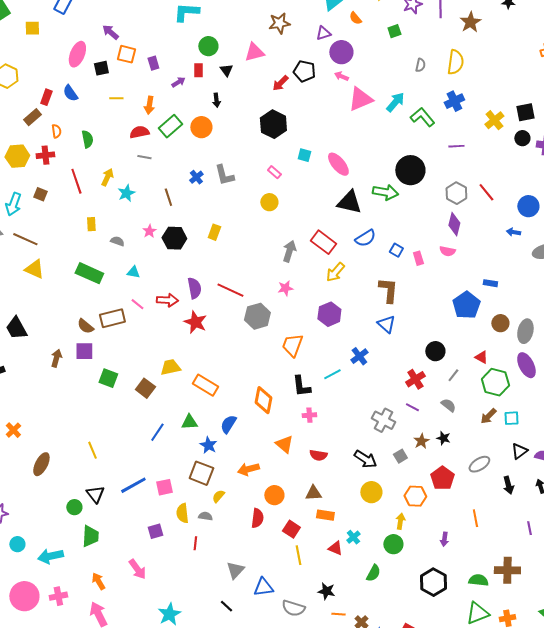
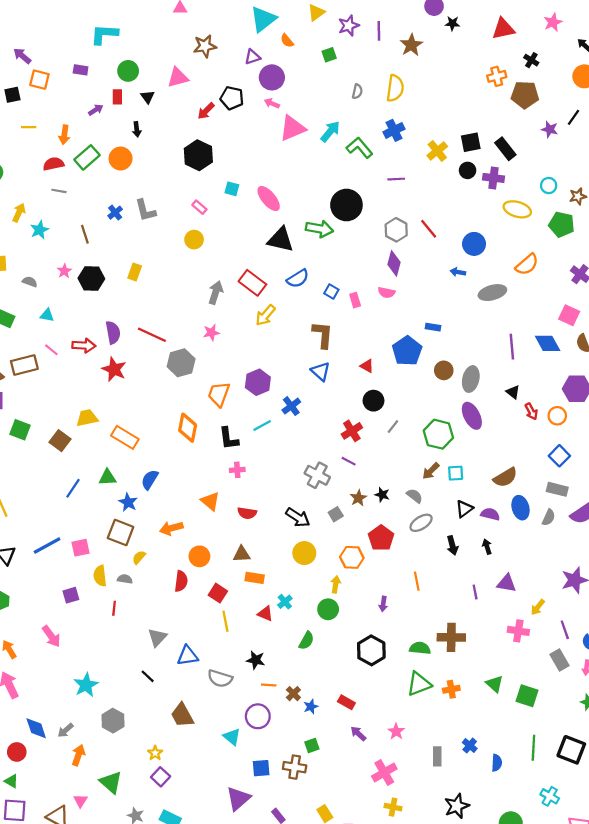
purple rectangle: (153, 63) -> (81, 70), moved, turned -64
purple hexagon: (329, 314) -> (258, 382), moved
red triangle: (481, 357) -> (367, 366), moved
orange diamond: (263, 400) -> (188, 428), moved
gray semicircle: (448, 405) -> (415, 496), moved

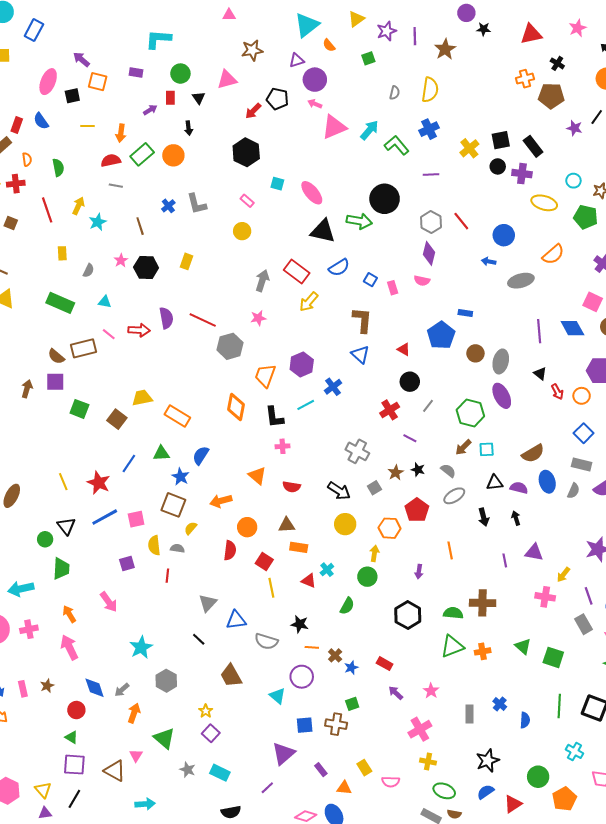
gray semicircle: (30, 282) -> (89, 271), turned 96
red star: (114, 369) -> (99, 483), moved
purple line: (349, 461) -> (410, 438), moved
black triangle: (464, 509) -> (495, 483), turned 30

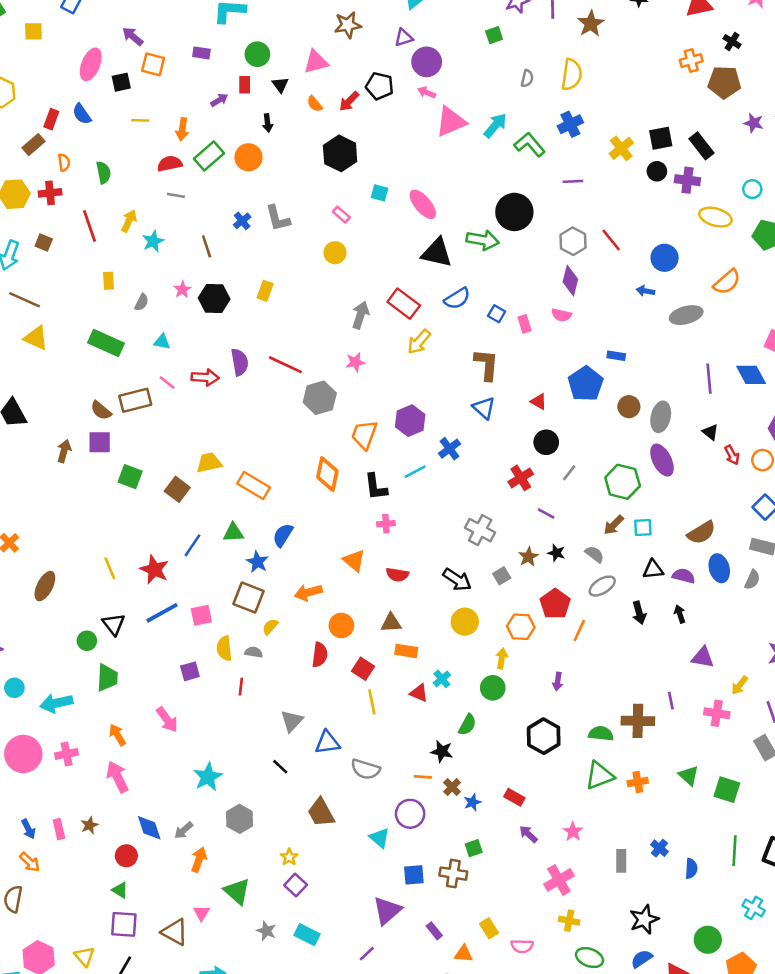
orange semicircle: (329, 45) -> (315, 104), moved
orange line: (450, 550) -> (579, 631), moved, turned 36
purple line: (505, 560) -> (671, 701), moved
black star: (300, 624) -> (442, 751), moved

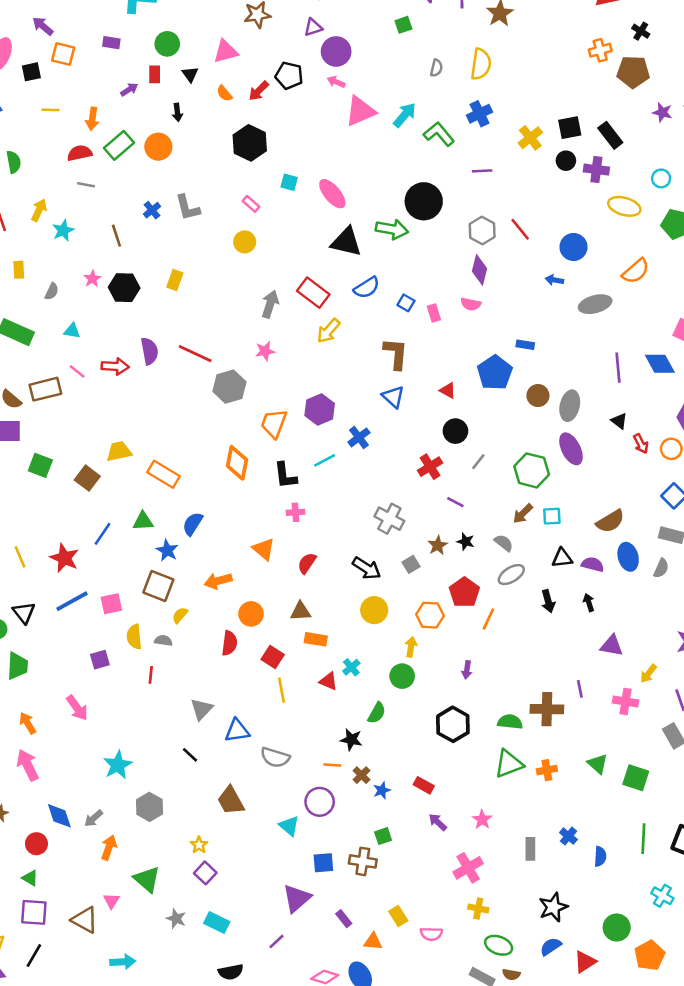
red semicircle: (397, 575) -> (307, 563), turned 115

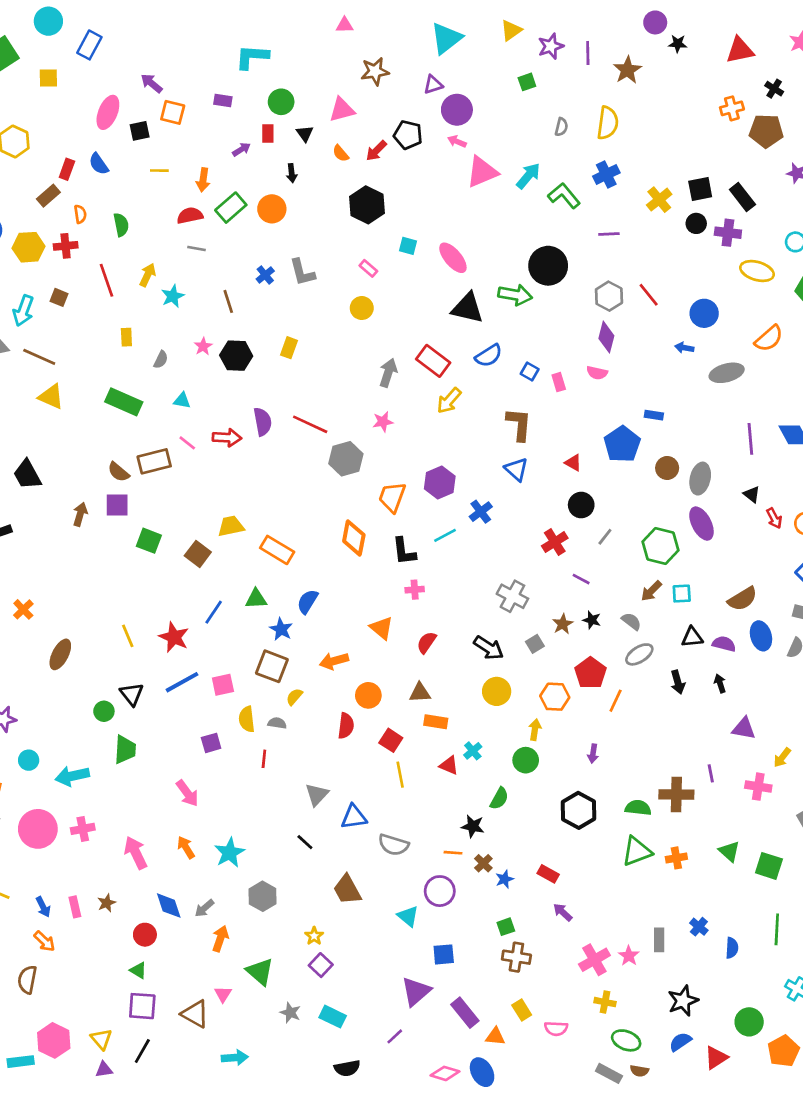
orange arrow: (28, 723) -> (186, 847), moved
pink star: (482, 820) -> (629, 956), moved
brown cross: (363, 861) -> (516, 957), moved
purple rectangle: (344, 919) -> (465, 1013), size x1.6

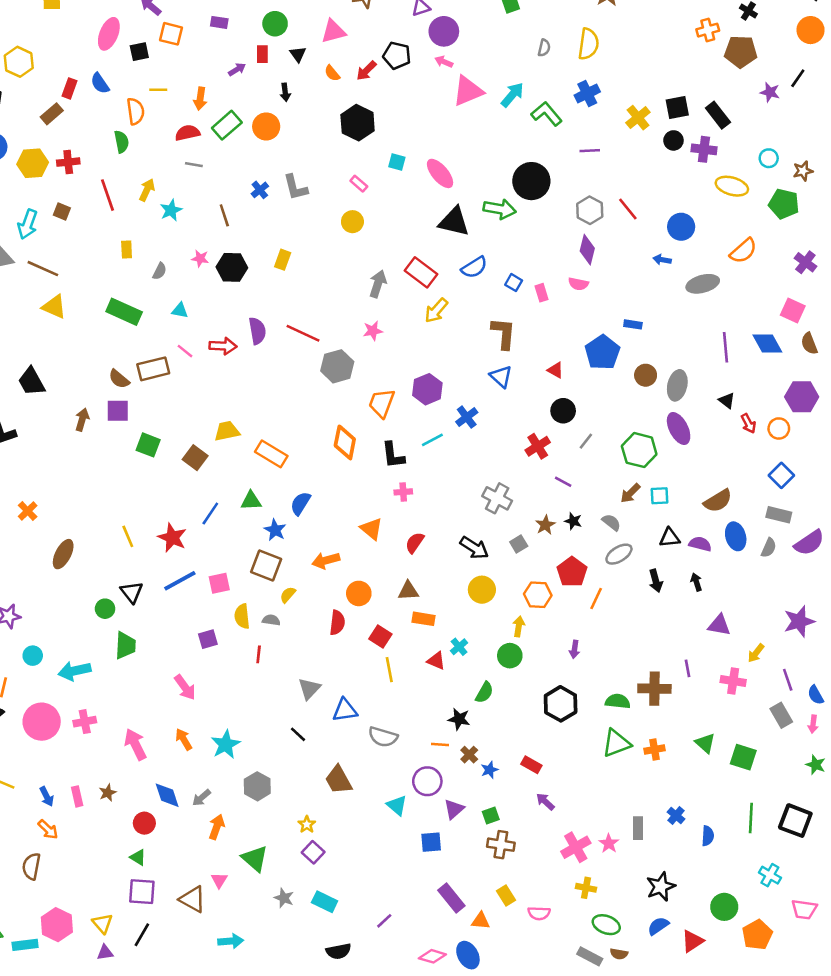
orange semicircle: (80, 214) -> (135, 111), moved, size x1.5
pink star: (203, 346) -> (200, 258), turned -30
purple triangle: (416, 991) -> (454, 809), moved, size x0.7

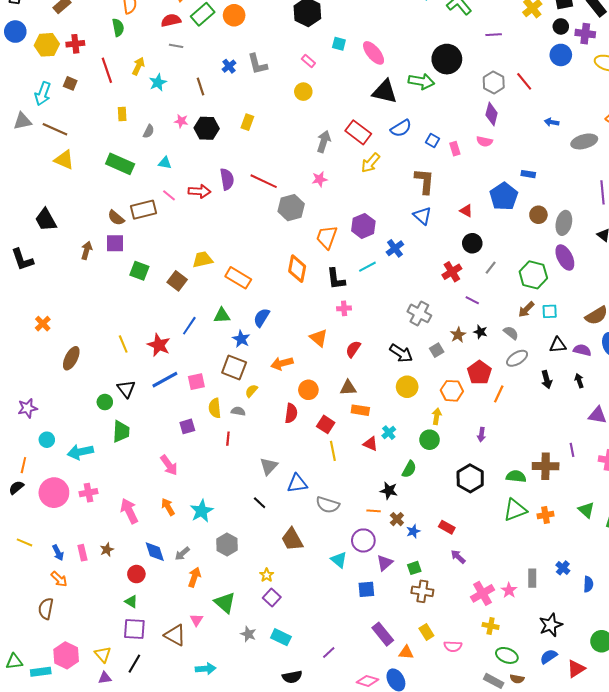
blue circle: (681, 227) -> (561, 55), moved

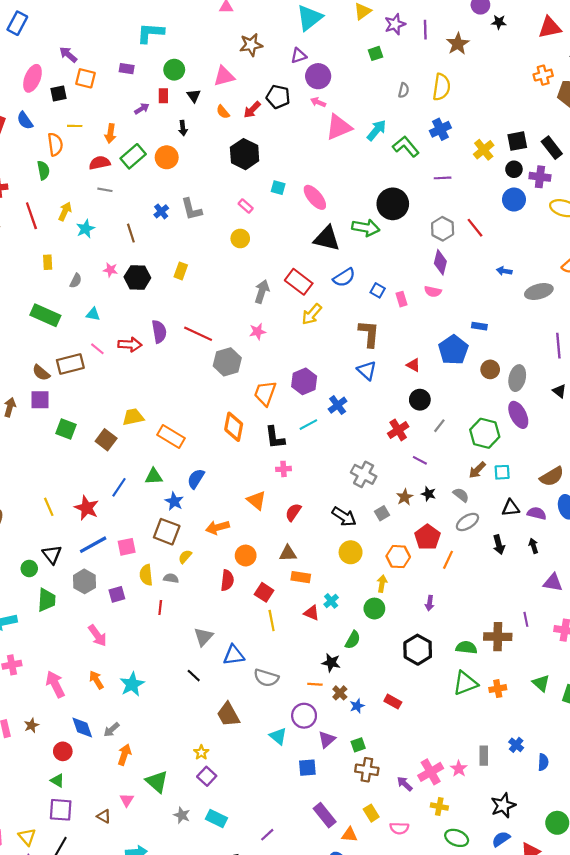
gray hexagon: (227, 545) -> (84, 581), moved
purple arrow: (458, 557) -> (405, 784), moved
brown triangle: (175, 635) -> (104, 816), size x0.6

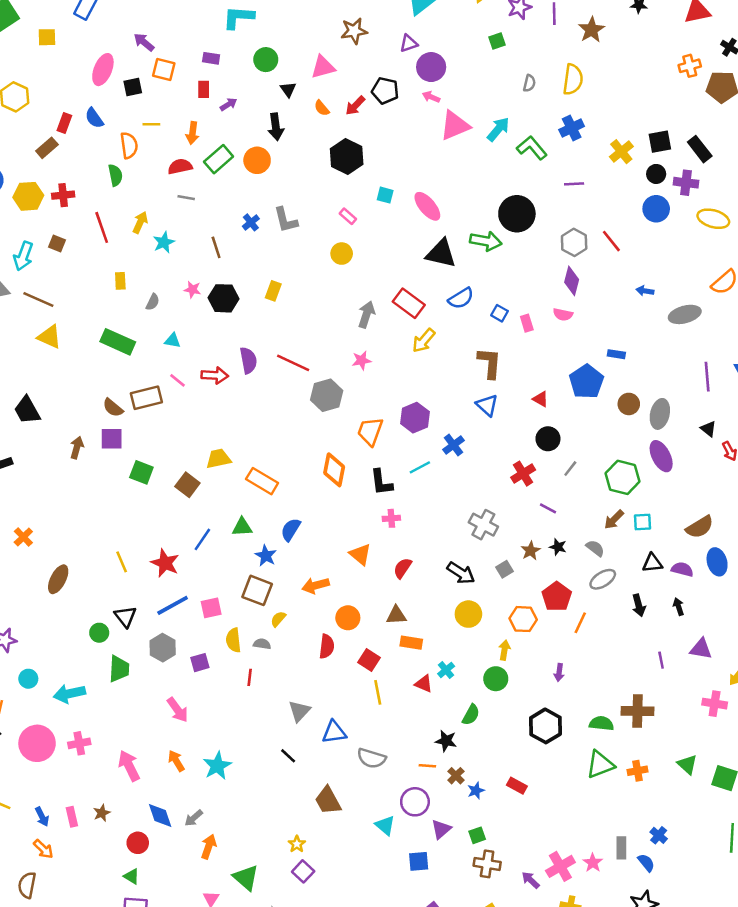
red rectangle: (163, 96) -> (204, 89), moved
black arrow: (183, 128) -> (276, 127), size x1.5
purple line: (526, 619) -> (661, 660), moved
blue semicircle: (543, 762) -> (646, 863), moved, turned -42

